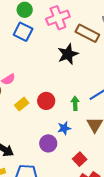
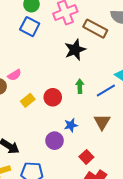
green arrow: (75, 103) -> (80, 86), moved

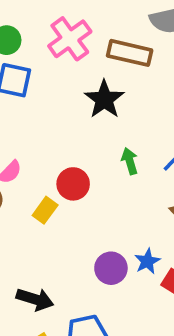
red circle: (53, 97) -> (73, 184), moved
blue star: (71, 125) -> (147, 261), moved

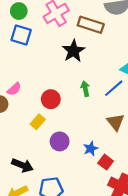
yellow rectangle: (45, 210) -> (38, 122), moved
purple circle: (111, 268) -> (60, 141), moved

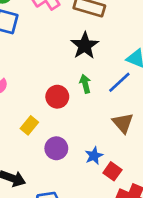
black star: (73, 51) -> (85, 46), moved
red circle: (51, 99) -> (57, 97), moved

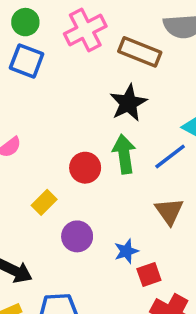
green arrow: (85, 84) -> (124, 154), size x1.5
red square: (112, 171) -> (149, 274), turned 30

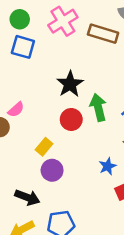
black star: (128, 103) -> (70, 84), moved
purple circle: (77, 236) -> (52, 170), moved
blue star: (126, 251) -> (108, 166), moved

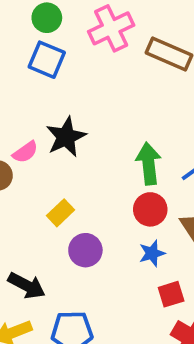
black star: (70, 84) -> (66, 137), moved
red circle: (71, 119) -> (150, 209), moved
purple circle: (52, 170) -> (85, 250), moved

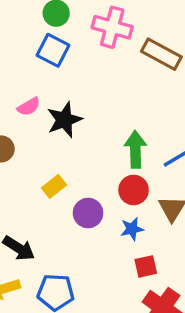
pink cross: (111, 28) -> (112, 27), turned 36
pink semicircle: (25, 152) -> (29, 107), moved
purple circle: (85, 250) -> (88, 213), moved

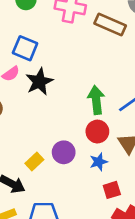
blue square: (53, 50) -> (25, 48), moved
yellow rectangle: (54, 186) -> (34, 161), moved

